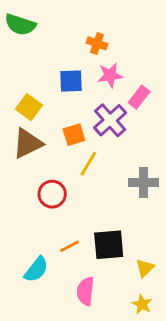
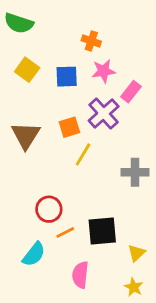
yellow square: (29, 107) -> (27, 70), moved
brown triangle: (28, 143) -> (26, 135), turned -32
red circle: (52, 194) -> (49, 209), moved

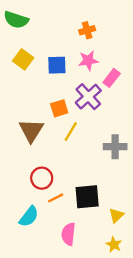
orange cross: (91, 41) -> (87, 30), moved, turned -35
brown triangle: (26, 135) -> (31, 130), moved

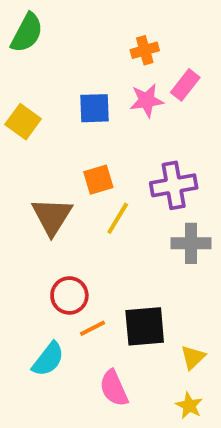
green semicircle: (16, 20) -> (27, 33), turned -80
yellow square: (23, 59) -> (23, 122), moved
pink rectangle: (112, 78) -> (185, 85), moved
purple cross: (88, 97) -> (174, 185), moved, turned 32
pink semicircle: (68, 234) -> (114, 388), turned -30

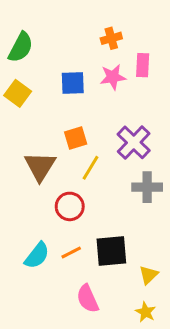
green semicircle: (27, 33) -> (21, 47), moved
pink rectangle: (185, 85) -> (143, 65), turned -35
purple cross: (174, 185) -> (134, 142), turned -36
red circle: (69, 295) -> (70, 206), moved
cyan semicircle: (48, 359) -> (37, 256), moved

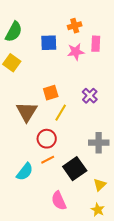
blue square: (73, 83) -> (49, 43), moved
purple cross: (134, 142) -> (90, 96), size x0.7
gray cross: (147, 187) -> (99, 143), moved
black square: (111, 251) -> (75, 169), turned -30
orange line: (71, 253) -> (48, 160), moved

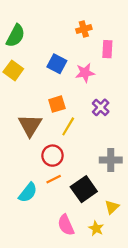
blue square: (49, 43) -> (57, 64), moved, turned 30
pink star: (76, 52) -> (85, 73), moved
yellow star: (98, 210) -> (96, 228), moved

